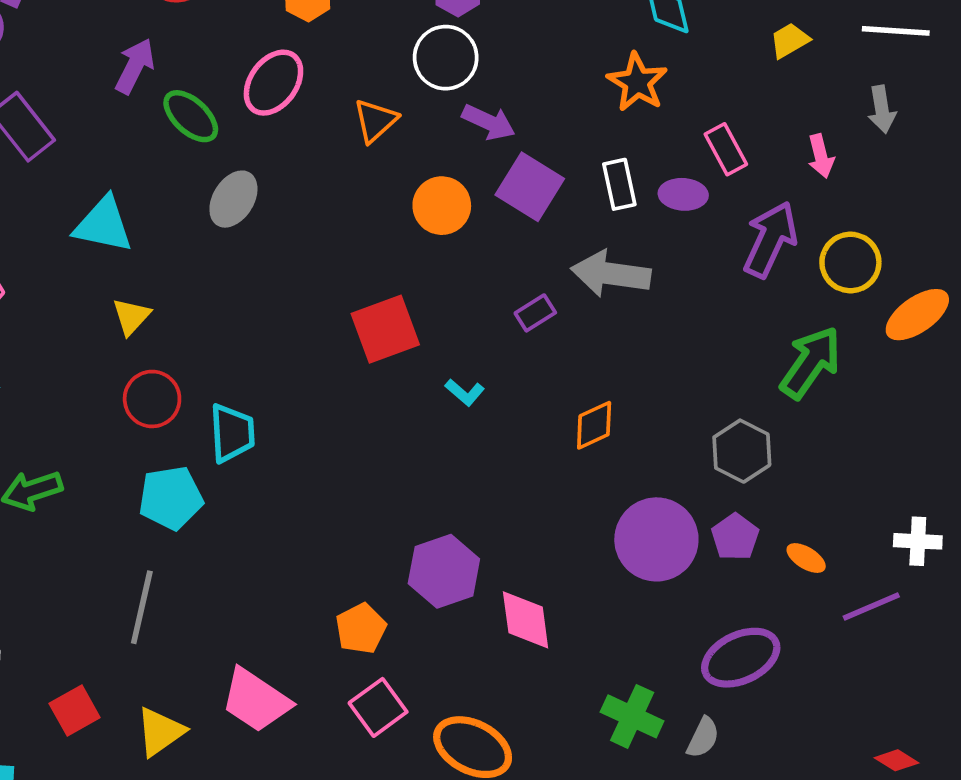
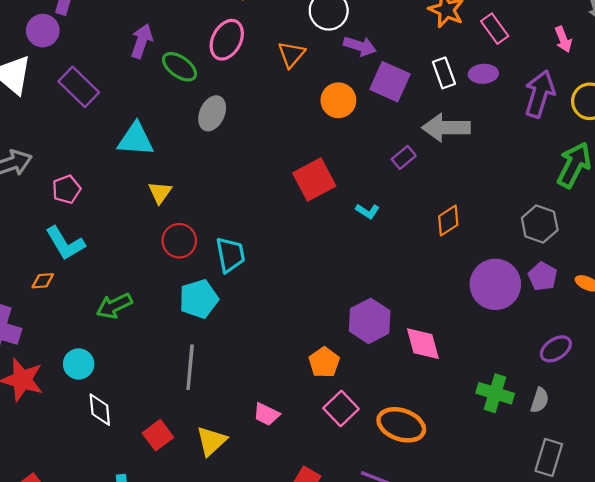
pink rectangle: (726, 149) -> (495, 29), moved
purple ellipse: (741, 658) -> (556, 349), size x0.7
pink trapezoid: (256, 700) -> (266, 414), size x0.6

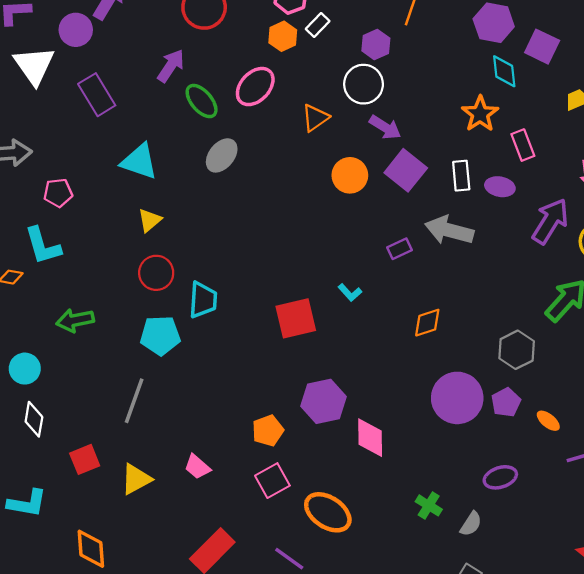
red square: (314, 179) -> (296, 318), moved
green cross: (495, 393) -> (429, 505), size x0.7

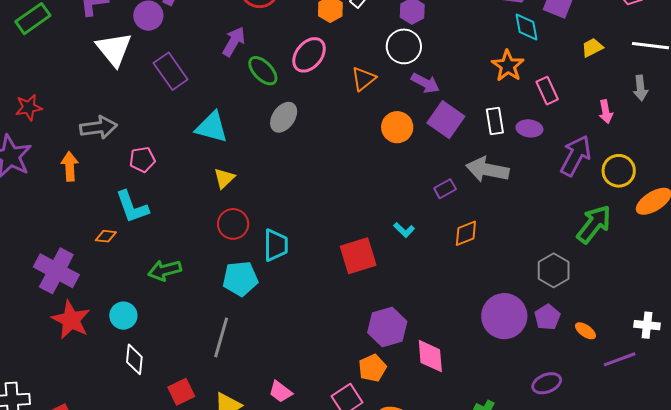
orange diamond: (427, 323) -> (466, 233), moved
orange pentagon: (268, 431) -> (372, 368), moved

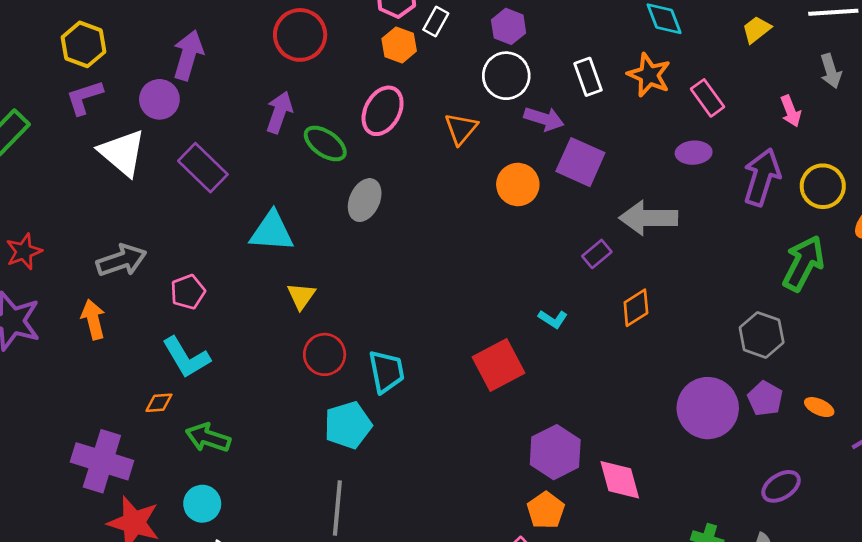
white rectangle: (495, 121) -> (588, 77), moved
green arrow: (165, 270) -> (208, 438), moved, turned 44

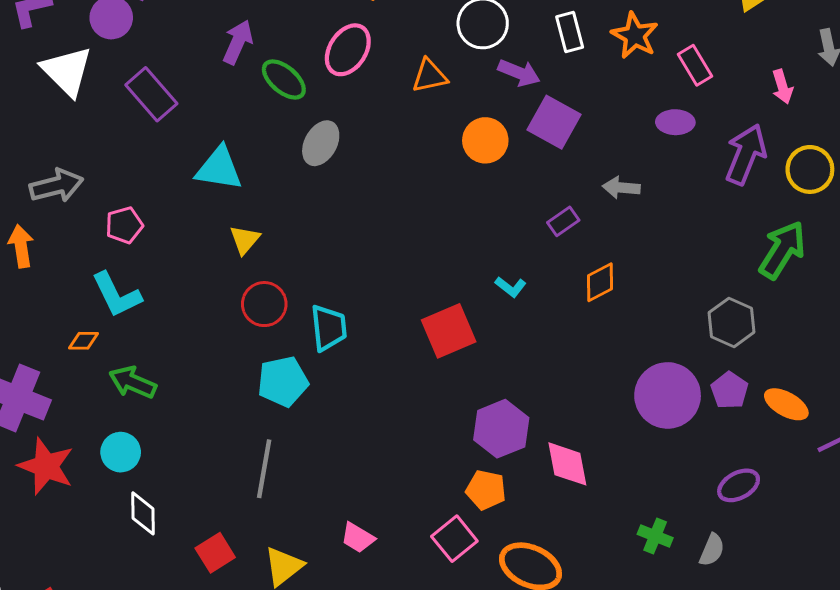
orange triangle: (461, 129) -> (430, 76), turned 33
gray arrow: (648, 218) -> (621, 188), size x0.6
orange ellipse: (819, 407) -> (786, 404), size x1.4
orange pentagon: (546, 510) -> (486, 490), turned -30

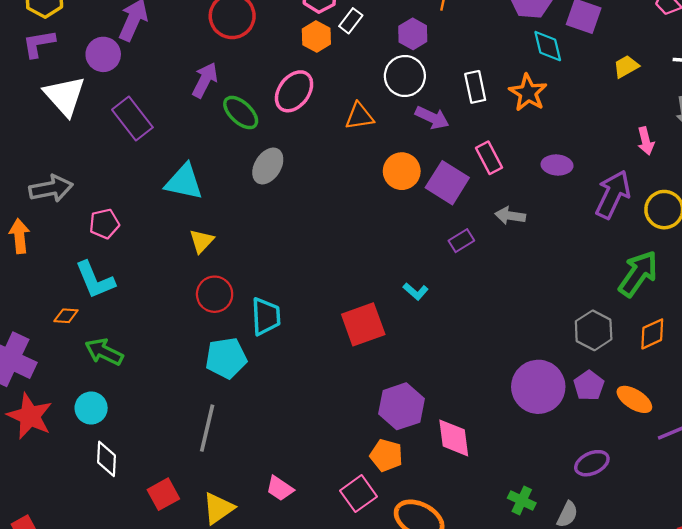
pink rectangle: (695, 65) -> (489, 158), moved
purple square: (554, 122) -> (447, 183), moved
orange diamond: (600, 282) -> (652, 334), moved

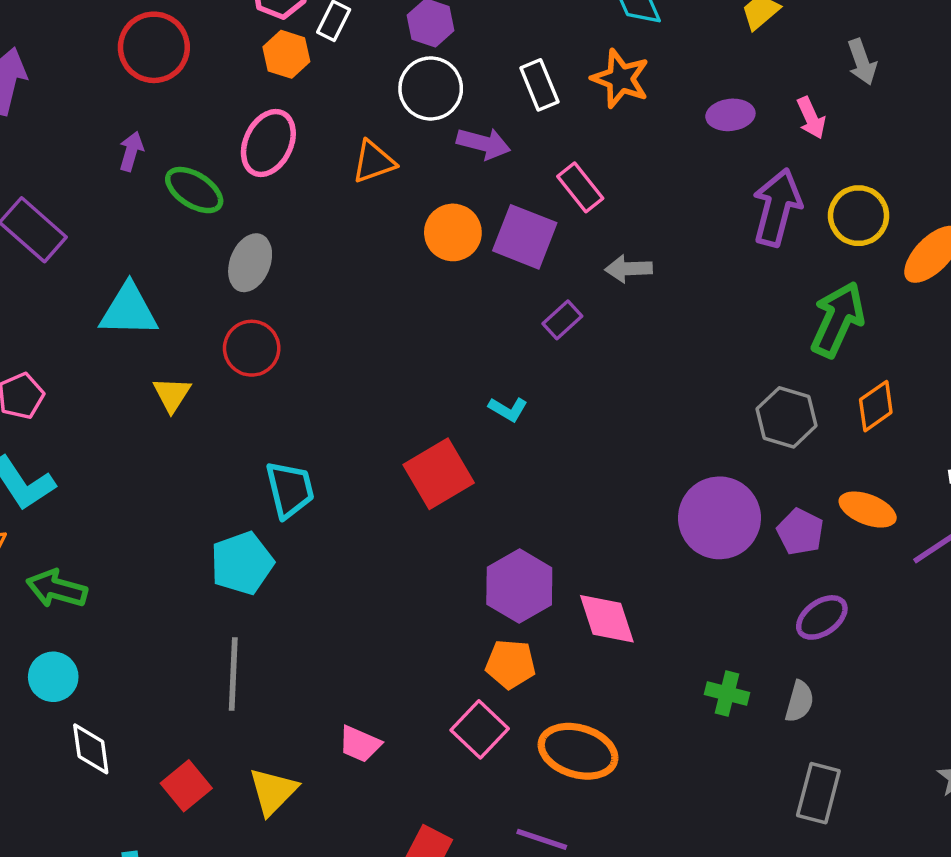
purple arrow: (205, 80) -> (131, 151), size x0.7
purple ellipse: (557, 165) -> (730, 115), moved
red circle: (215, 294) -> (252, 348), moved
purple pentagon: (589, 386) -> (800, 532), moved

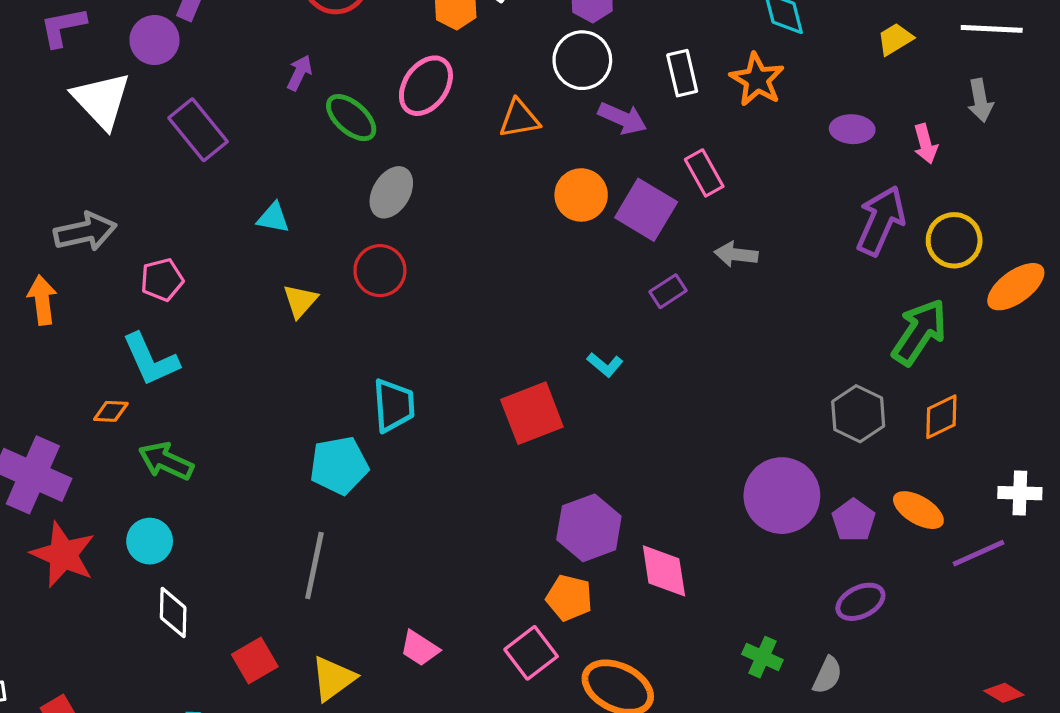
cyan triangle: (129, 310) -> (273, 218), size x0.6

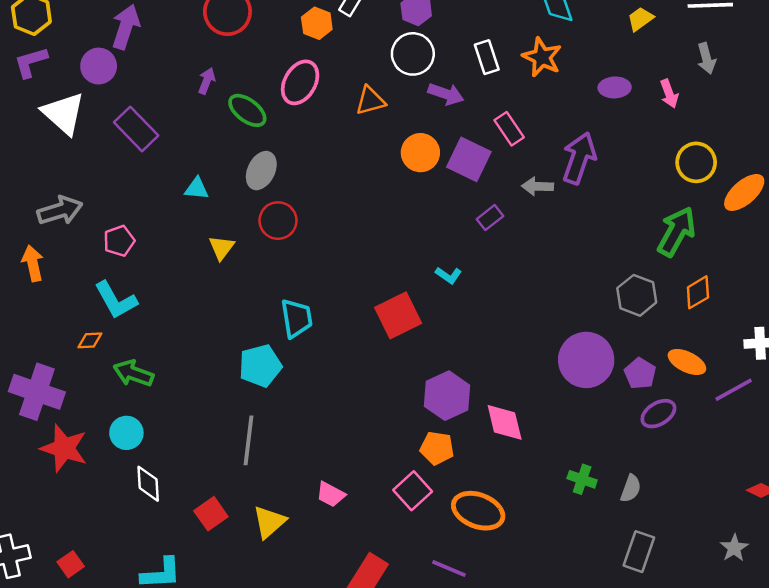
gray ellipse: (391, 192) -> (261, 171), moved
purple arrow: (881, 221) -> (579, 158), moved
purple ellipse: (860, 602) -> (658, 414), moved

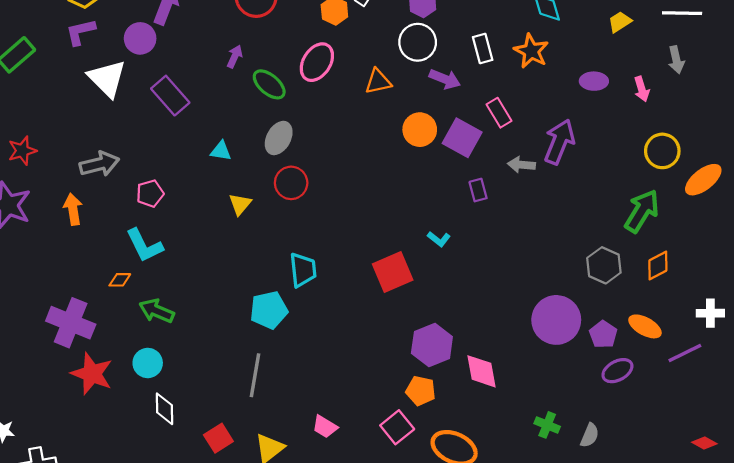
purple rectangle: (490, 218) -> (478, 190), turned -70

